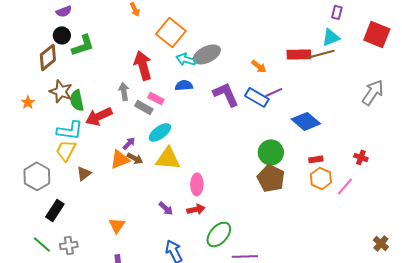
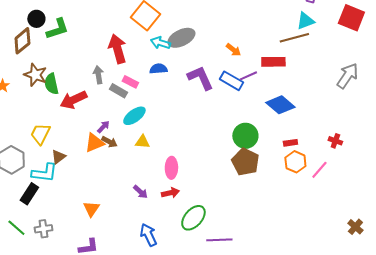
red rectangle: (299, 54) -> (273, 62), moved
cyan L-shape: (70, 130) -> (44, 173), moved
yellow triangle: (168, 158) -> (142, 142), size x0.6

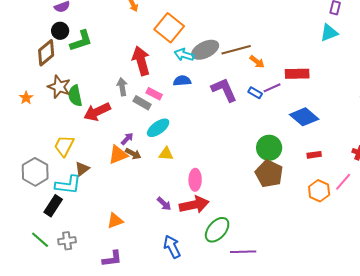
brown line: (294, 38) -> (236, 50), moved
blue rectangle: (231, 81) -> (255, 93), size x0.6
orange hexagon: (295, 162) -> (319, 191), moved
red arrow: (170, 193) -> (194, 205), size x1.6
orange triangle: (91, 209) -> (115, 221), turned 36

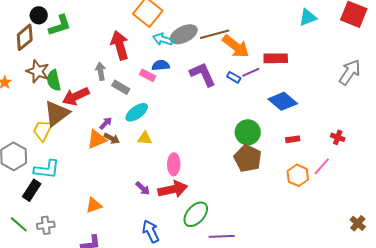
orange arrow: (257, 62) -> (236, 46), size x1.8
pink rectangle: (154, 94) -> (148, 75), moved
brown triangle: (82, 169) -> (57, 113), moved, size x1.8

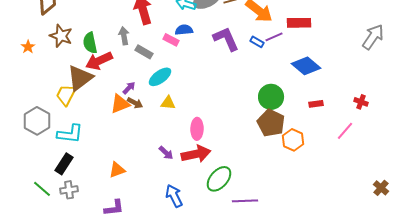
green semicircle: (54, 80) -> (90, 43), moved
orange hexagon: (298, 175) -> (293, 140), moved
black rectangle: (32, 190) -> (64, 164), moved

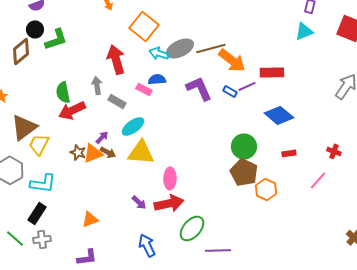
brown star: (61, 36) -> (78, 152), moved, size x0.7
brown triangle: (80, 78) -> (24, 127), moved
yellow triangle: (168, 103) -> (141, 152), size x1.8

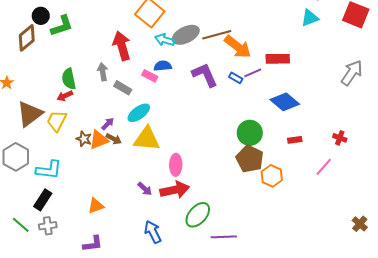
red arrow: (72, 110) -> (65, 96), moved, size x0.6
yellow trapezoid: (39, 144) -> (57, 121), moved

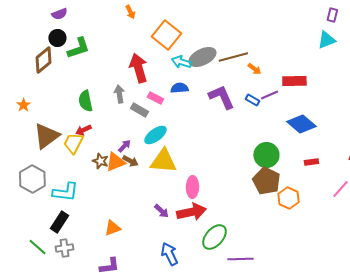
orange arrow: (238, 47) -> (254, 69), size x0.5
pink rectangle: (150, 76) -> (155, 98), moved
red arrow: (65, 96) -> (83, 130), moved

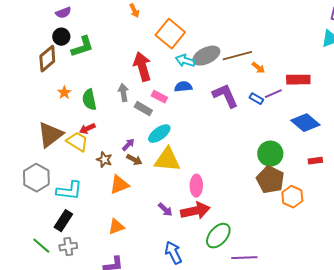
orange star: (23, 105) -> (64, 93), moved
yellow trapezoid: (73, 143) -> (77, 142), turned 95
orange triangle: (115, 162) -> (119, 185), moved

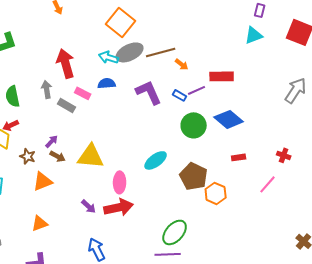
orange square: (170, 34) -> (121, 22), moved
cyan ellipse: (159, 134) -> (156, 160), moved
green circle: (270, 154) -> (194, 125), moved
green ellipse: (218, 236) -> (175, 232), moved

